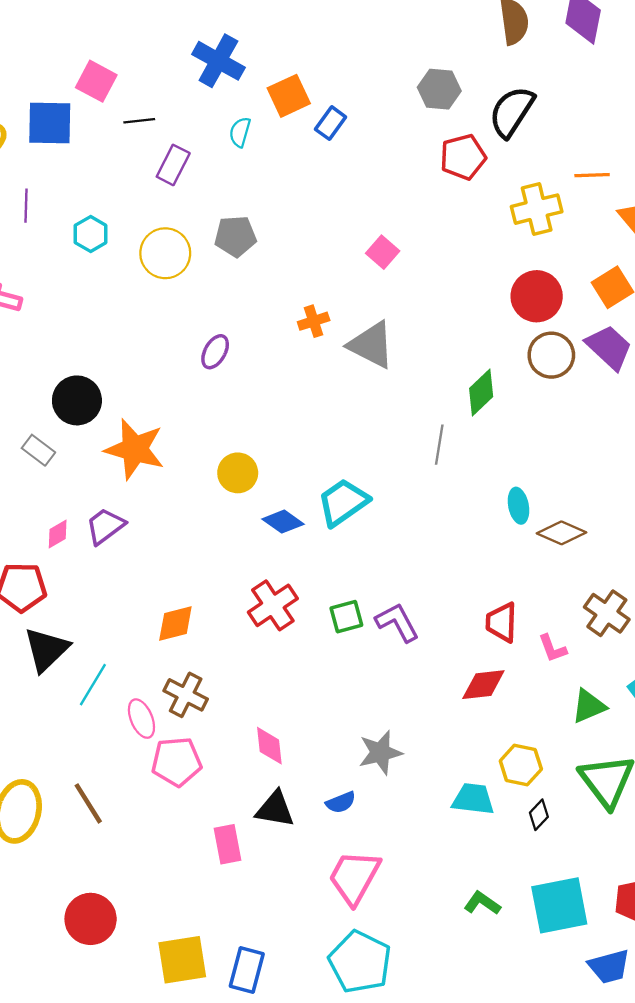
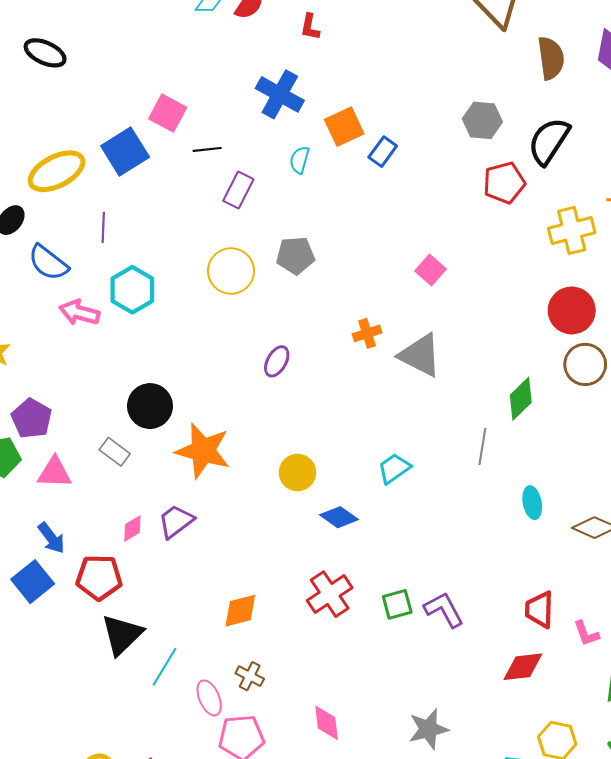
blue square: (50, 123) -> (125, 152), turned -33
cyan hexagon: (91, 234) -> (132, 290), moved, size x1.4
cyan trapezoid: (343, 502) -> (394, 468), moved, size x0.7
cyan ellipse: (518, 506) -> (532, 503), moved
brown cross: (186, 695) -> (250, 676), size x0.7

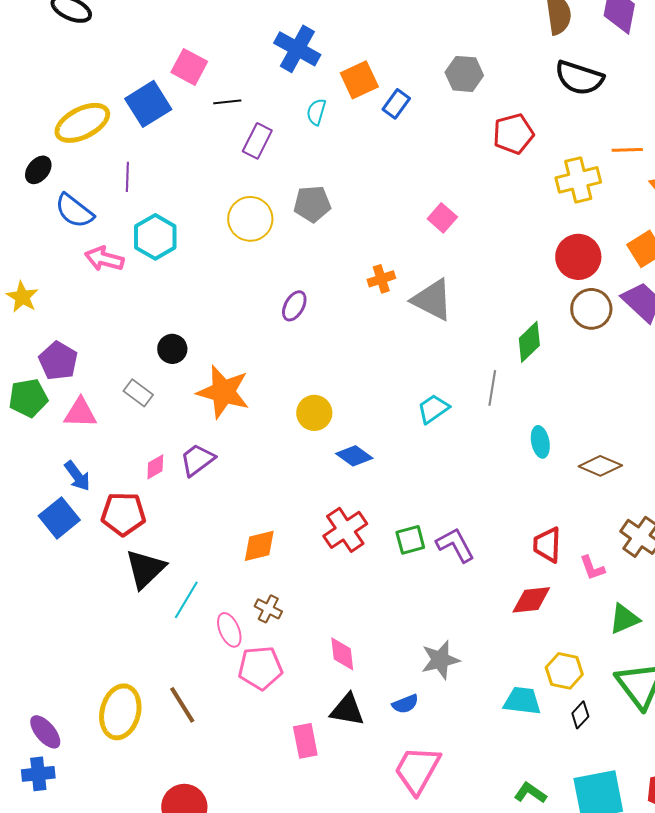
gray hexagon: (482, 120) -> (464, 74), moved
black semicircle: (549, 141) -> (579, 78), moved, turned -105
black circle: (150, 406) -> (172, 349), size x0.7
cyan trapezoid: (394, 468) -> (433, 409), moved

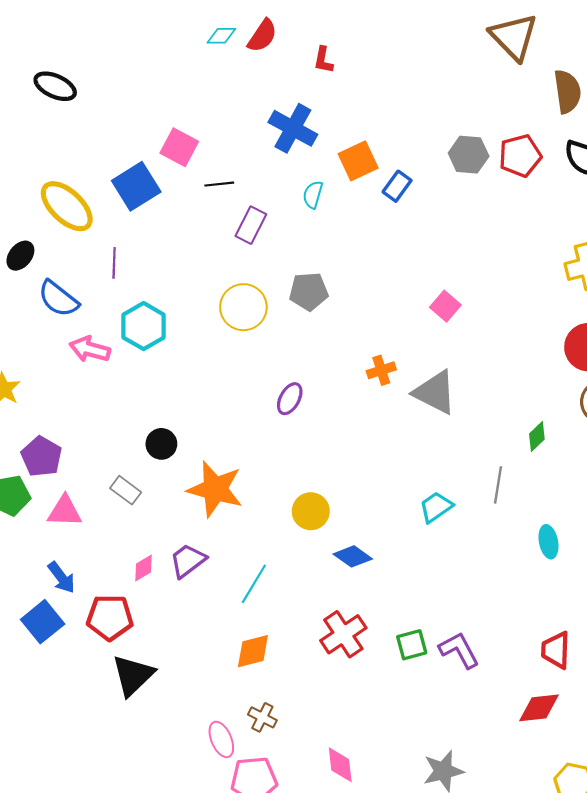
yellow ellipse: (82, 123) -> (67, 206), turned 70
red pentagon: (513, 134) -> (520, 156), moved
green diamond: (529, 342) -> (537, 437), size x0.7
cyan line: (186, 600) -> (254, 584), moved

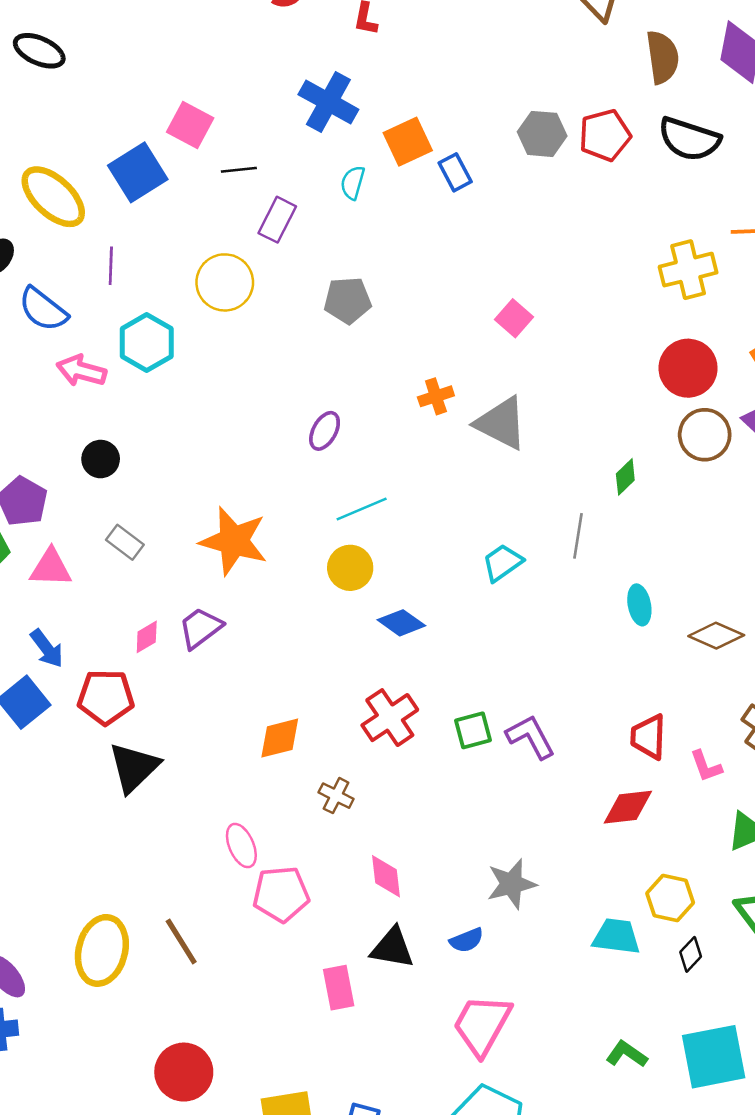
blue rectangle: (397, 186) -> (455, 172), turned -64
yellow circle: (243, 307) -> (225, 282), moved
black circle: (161, 444) -> (101, 459), moved
cyan line: (254, 584) -> (362, 509), moved, turned 36
brown cross: (262, 717) -> (336, 796), moved

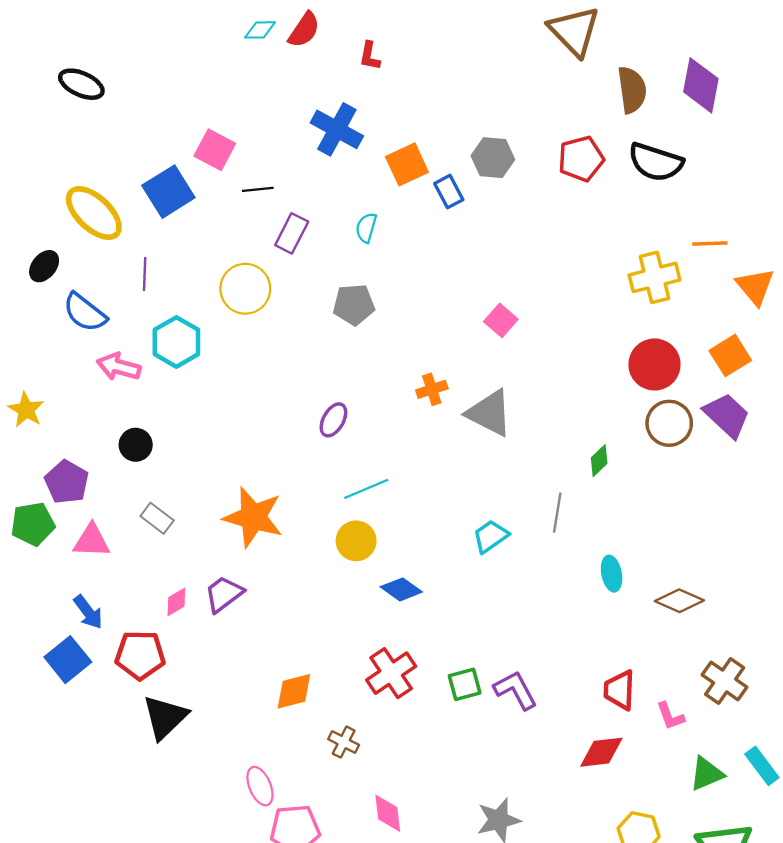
gray hexagon: (542, 134) -> (493, 158), moved
cyan semicircle: (353, 183) -> (366, 228), moved

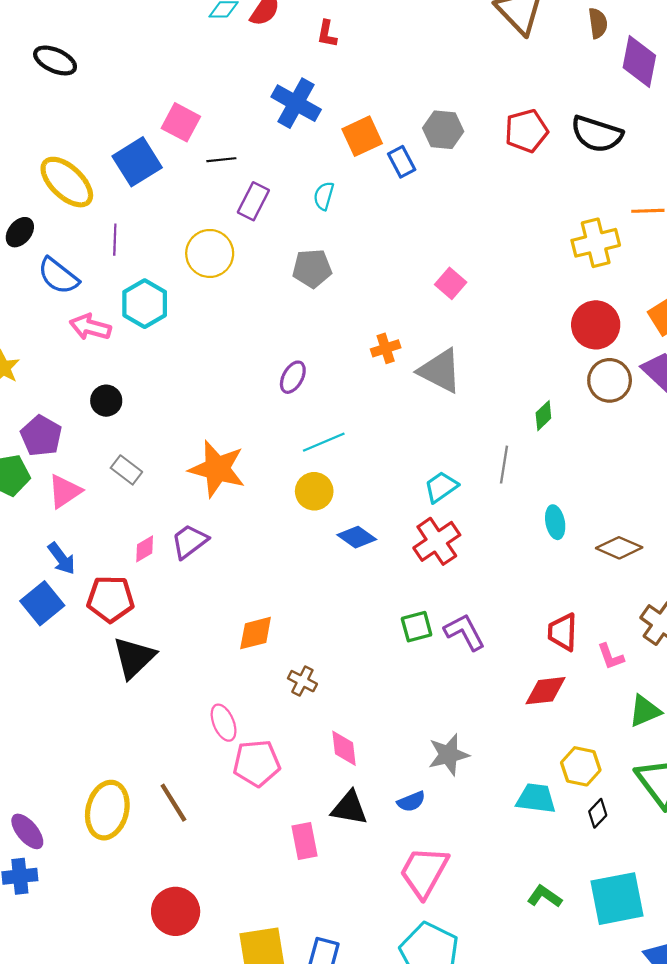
brown semicircle: (632, 90) -> (598, 23), moved, size x0.7
pink triangle: (92, 541) -> (65, 491), turned -36
red cross: (391, 673) -> (437, 541), moved

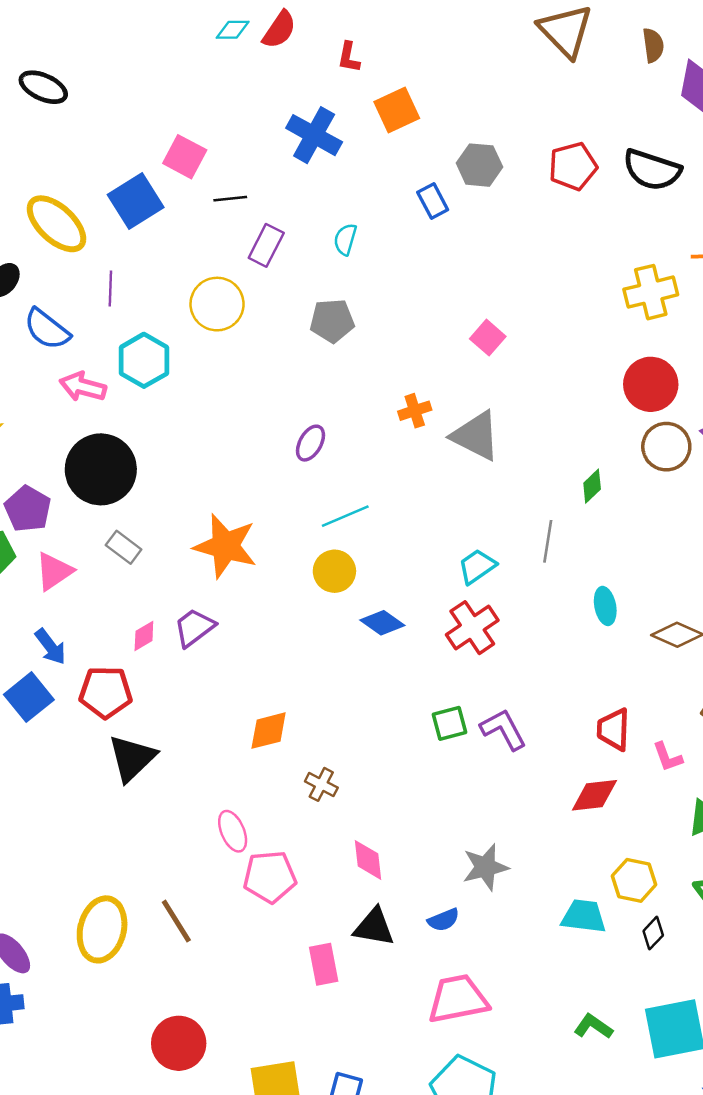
orange square: (362, 136) -> (397, 110), moved
black circle: (106, 401) -> (101, 469), size x2.0
pink trapezoid: (424, 872) -> (458, 999), turned 50

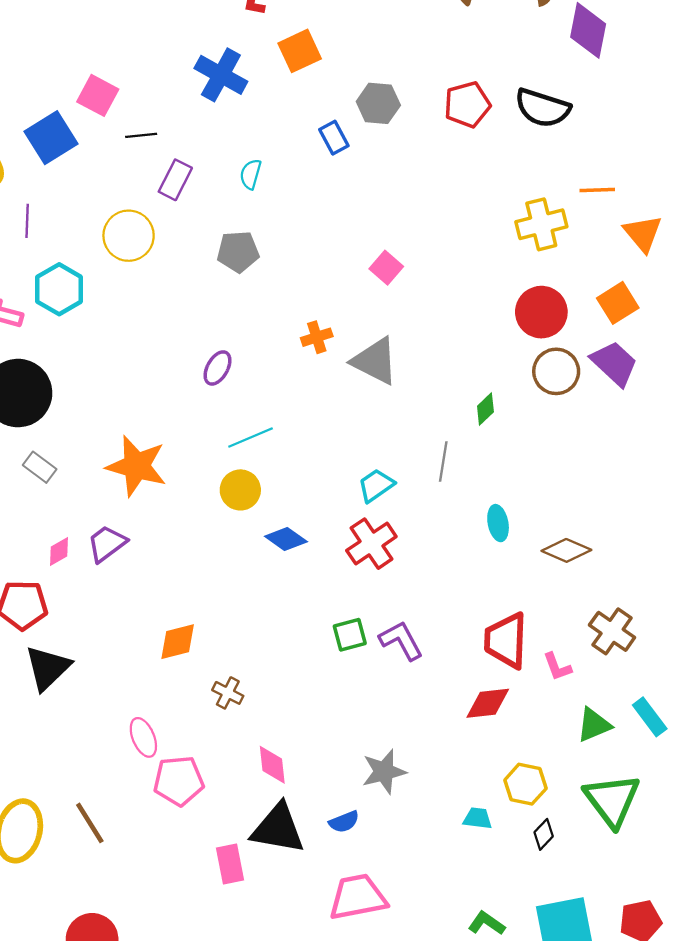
red trapezoid: (614, 729) -> (506, 640), size x1.4
cyan trapezoid: (584, 916) -> (477, 818), size x0.7
black triangle: (374, 927) -> (278, 829), size x1.4

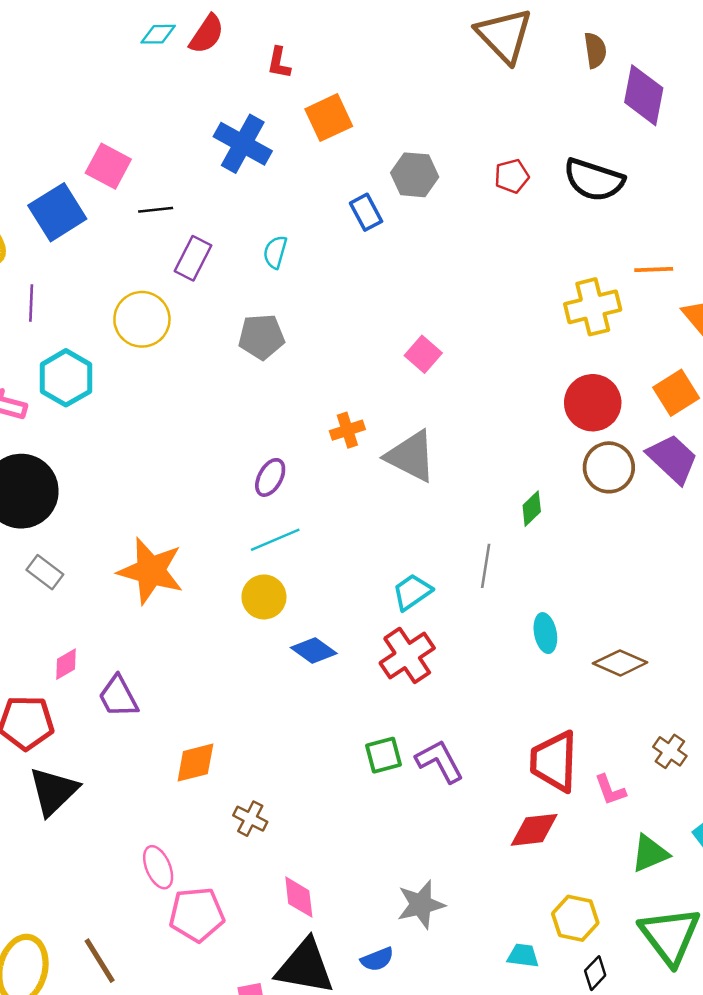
red pentagon: (467, 105) -> (512, 176), size x0.7
purple ellipse: (218, 368) -> (270, 477), moved
purple trapezoid: (107, 544) -> (118, 697), moved, turned -81
brown cross: (612, 631) -> (670, 751), size x0.7

